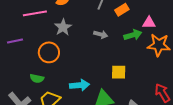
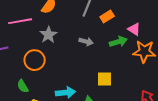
pink triangle: (149, 23) -> (134, 29), turned 32
green semicircle: (37, 78) -> (23, 86), turned 48

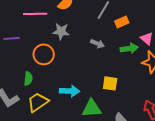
gray star: (48, 35) -> (61, 31), turned 30
green semicircle: (23, 86) -> (28, 79), turned -152

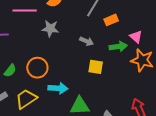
orange circle: (44, 54) -> (37, 68), moved
green semicircle: (28, 79) -> (10, 71), moved, turned 32
yellow square: (110, 83) -> (96, 67), moved

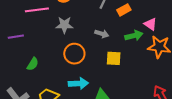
orange circle: (37, 68) -> (74, 54), moved
green semicircle: (10, 71) -> (33, 64), moved

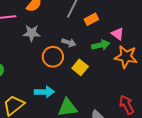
orange circle: (74, 54) -> (53, 57), moved
yellow square: (114, 58) -> (80, 67), turned 35

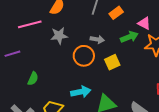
yellow square: (80, 67) -> (112, 62), turned 35

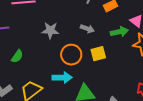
gray star: (59, 36) -> (50, 30), moved
orange circle: (84, 56) -> (71, 55), moved

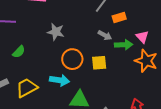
gray arrow: (87, 29) -> (105, 35), moved

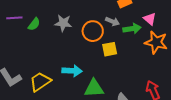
green semicircle: (19, 52) -> (34, 24), moved
orange circle: (72, 59) -> (93, 31), moved

